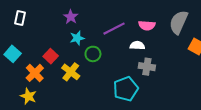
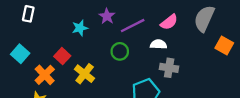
purple star: (71, 17) -> (107, 16), moved
pink semicircle: (147, 25) -> (169, 22), turned -42
cyan star: (77, 38) -> (80, 28), moved
green circle: (93, 54) -> (120, 51), moved

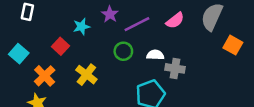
white semicircle: (158, 44) -> (155, 55), moved
red square: (62, 56) -> (61, 46), moved

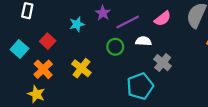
red square: (61, 46) -> (48, 41), moved
white semicircle: (155, 55) -> (143, 41), moved
gray cross: (175, 68) -> (163, 63), turned 30

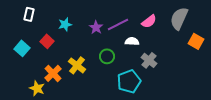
purple star: (103, 13) -> (96, 27), moved
cyan star: (77, 24) -> (65, 24), moved
green circle: (115, 47) -> (107, 56), moved
orange cross: (43, 69) -> (53, 73), moved

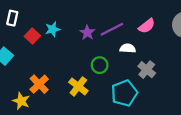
red square: (47, 41) -> (32, 36), moved
yellow cross: (77, 65) -> (78, 86), moved

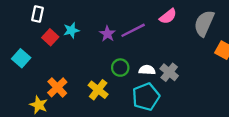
white rectangle: (12, 18) -> (37, 14), moved
pink semicircle: (147, 26) -> (168, 16), moved
white semicircle: (128, 48) -> (147, 70), moved

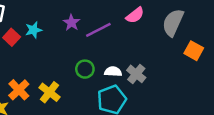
purple star: (107, 34) -> (71, 23), moved
yellow cross: (98, 90) -> (49, 92), moved

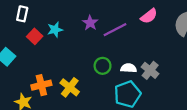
orange cross: (19, 90) -> (41, 85), turned 30

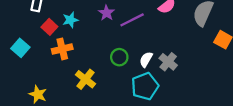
white semicircle: (129, 68) -> (146, 59), turned -63
orange cross: (41, 85) -> (62, 49), moved

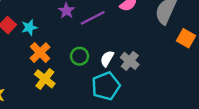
cyan star: (70, 20) -> (29, 27), moved
orange cross: (62, 49) -> (40, 53), moved, turned -30

